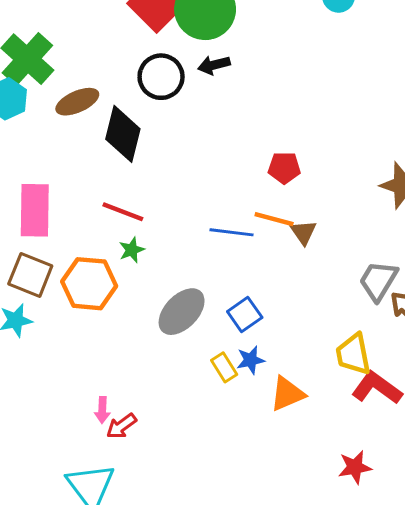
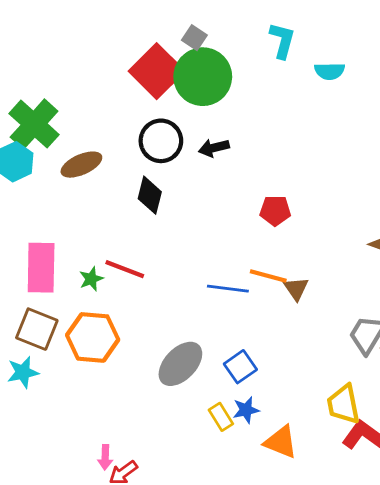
black arrow: (214, 65) -> (214, 148), moved
black diamond: (123, 134) -> (150, 195), moved, size x0.7
red pentagon: (284, 168) -> (275, 211), moved
green star: (132, 250) -> (91, 279), moved
orange triangle: (287, 394) -> (281, 442), turned 45

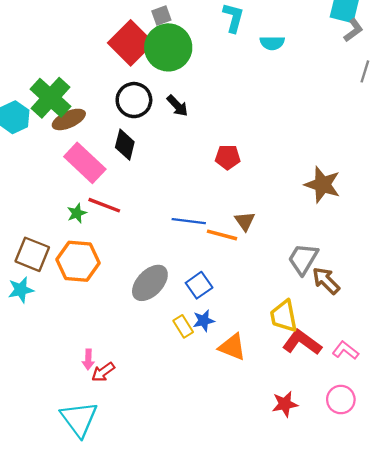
gray square: (194, 38) -> (161, 15), turned 36
green cross: (34, 124) -> (51, 98), moved
black arrow: (214, 148) -> (177, 106), turned -120
pink rectangle: (41, 268) -> (85, 163), moved, turned -48
orange line: (268, 276) -> (222, 235), moved

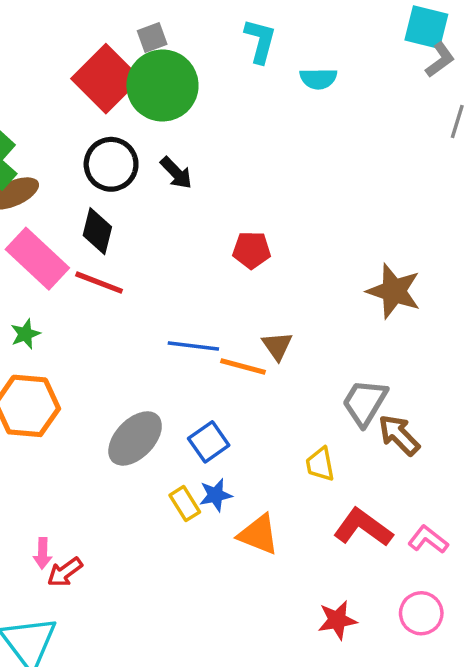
red line: (104, 205) -> (99, 283), moved
yellow trapezoid: (284, 316) -> (320, 464), moved, size x0.7

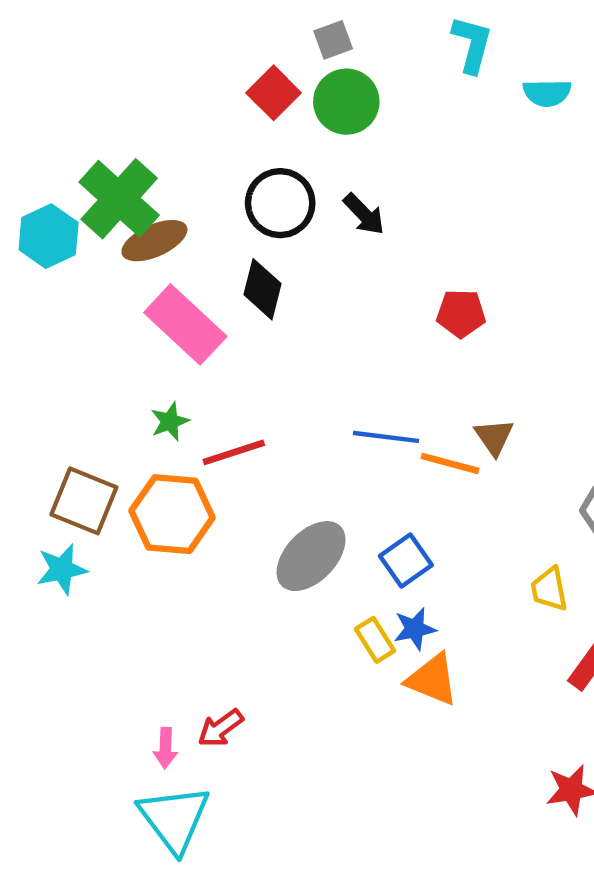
red square: (106, 79) -> (274, 93), size x0.6
green circle: (162, 85) -> (346, 102), size x0.7
red line: (99, 283) -> (234, 452), moved, turned -39
orange triangle: (258, 534) -> (432, 680), moved
pink arrow: (43, 553) -> (165, 748), moved

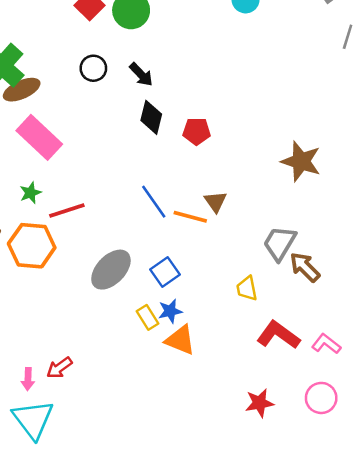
black circle: (280, 203) -> (93, 68), size x0.7
black diamond: (262, 289) -> (151, 117), moved
blue line: (386, 437) -> (154, 202), turned 48

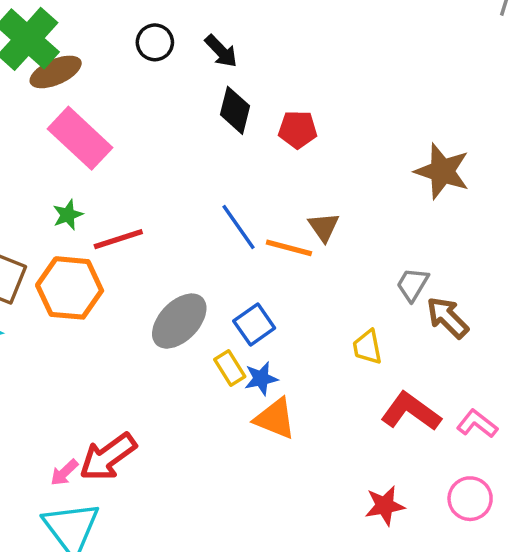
gray trapezoid: (280, 243) -> (413, 284), size x0.7
yellow rectangle: (147, 317) -> (230, 368), moved
red arrow: (59, 368) -> (108, 457), size x1.6
pink arrow: (28, 379) -> (64, 473), turned 45

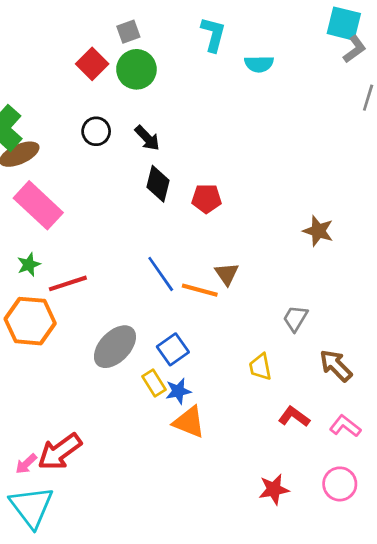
brown star: (442, 171) -> (318, 231), size x0.7
brown arrow: (447, 318) -> (336, 366), moved
red L-shape: (411, 412) -> (294, 417), size x0.7

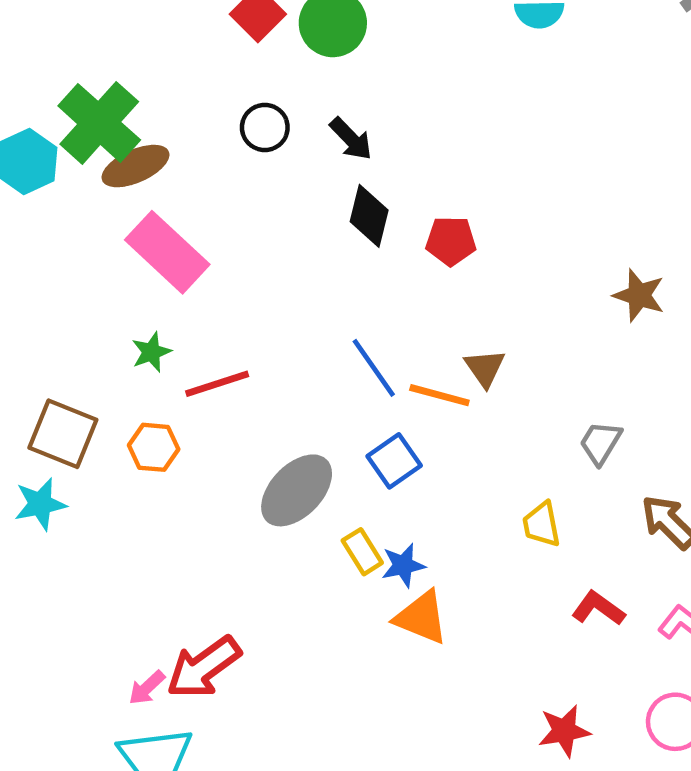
orange hexagon: (30, 321) -> (154, 447), size x0.6
blue square: (173, 349) -> (394, 461), moved

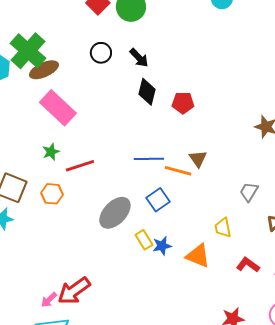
blue line: (374, 368) -> (149, 159), turned -56
orange triangle: (421, 617) -> (198, 256), moved

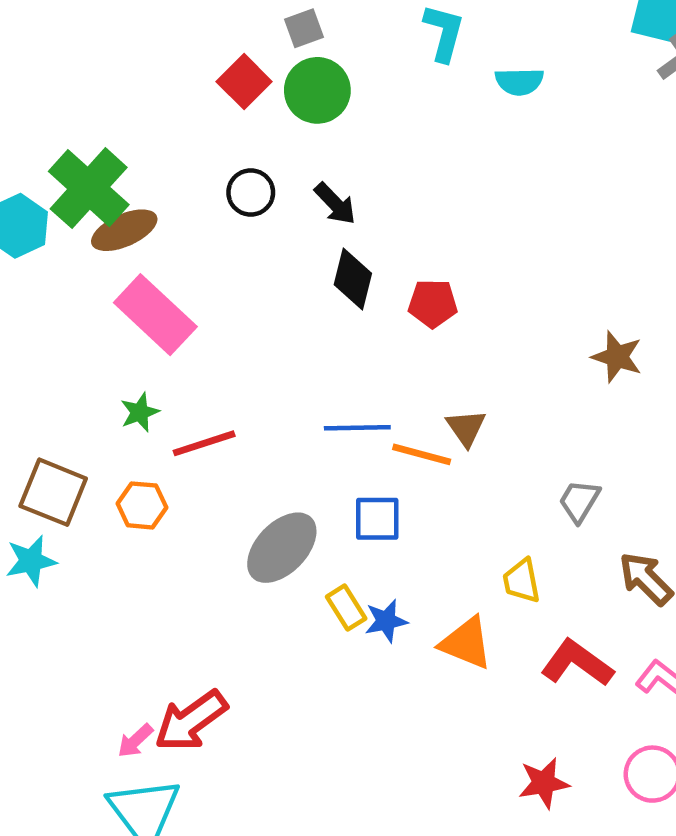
blue square: (158, 200) -> (377, 519), turned 35
red L-shape: (248, 265) -> (577, 663), size x1.4

